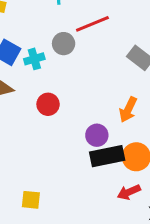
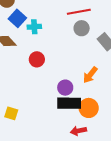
gray circle: (64, 44) -> (82, 28), moved
yellow square: (31, 200) -> (11, 113), moved

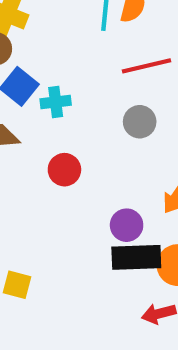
gray circle: (82, 28) -> (140, 122), moved

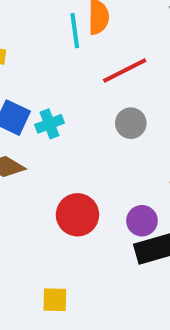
red circle: (64, 170) -> (77, 215), moved, size x1.4

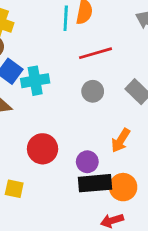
cyan cross: (49, 124) -> (35, 81), size x1.4
yellow square: (55, 300) -> (14, 189), moved

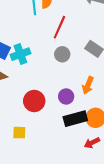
red line: (95, 53) -> (59, 27), turned -40
purple circle: (87, 162) -> (66, 96), moved

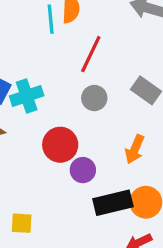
purple circle: (66, 96) -> (83, 170), moved
red circle: (34, 101) -> (60, 145), moved

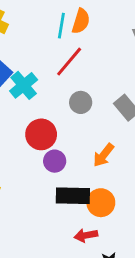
red line: (91, 54) -> (69, 62), moved
cyan cross: (27, 96) -> (24, 85), turned -36

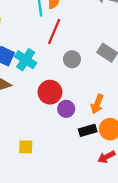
orange arrow: (103, 155) -> (97, 104), moved
black rectangle: (73, 196) -> (88, 130), size x0.7

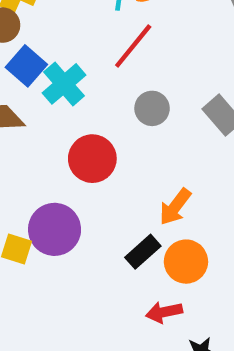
purple circle: (66, 109) -> (55, 229), moved, size x1.5
black rectangle: (88, 130) -> (143, 252), turned -42

